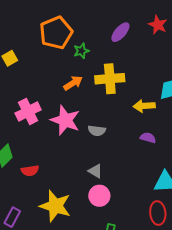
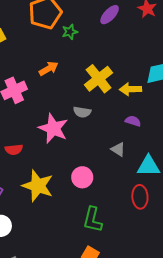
yellow cross: (110, 79) -> (99, 79), moved, turned -36
orange arrow: (73, 83) -> (49, 69), moved
pink star: (65, 120) -> (53, 128), moved
gray triangle: (95, 171) -> (118, 149), moved

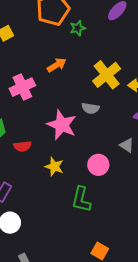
pink circle: (82, 177) -> (98, 165), moved
yellow star: (38, 186) -> (54, 167), moved, size x0.6
green L-shape: (93, 220) -> (81, 199), moved

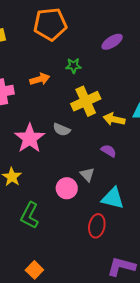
green star: (78, 28) -> (73, 66), moved
pink circle: (98, 165) -> (67, 188), moved

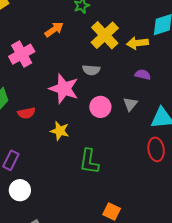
gray triangle: (87, 175) -> (130, 104), turned 42
pink circle: (67, 188) -> (100, 107), moved

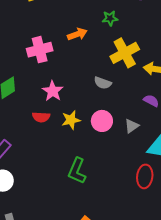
pink star: (64, 89) -> (53, 91), moved, size x0.7
red semicircle: (26, 113) -> (41, 117), moved
yellow star: (60, 131) -> (71, 120), moved, turned 30

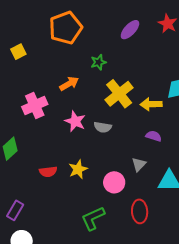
pink star: (53, 91) -> (75, 121), moved
pink circle: (102, 121) -> (114, 182), moved
green L-shape: (77, 171) -> (93, 218), turned 52
red ellipse: (145, 176) -> (140, 211), moved

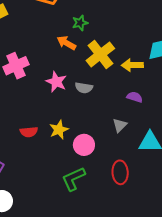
orange arrow: (69, 84) -> (66, 43), moved, turned -120
pink circle: (114, 182) -> (84, 145), moved

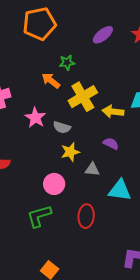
gray triangle: (120, 125) -> (92, 169), turned 42
yellow star: (59, 130) -> (70, 152), moved

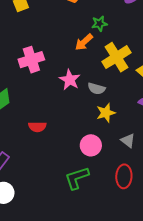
orange arrow: (51, 81) -> (84, 42), turned -78
gray triangle: (92, 169) -> (128, 140), moved, turned 35

